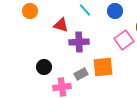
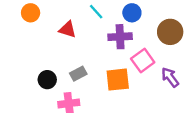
pink square: (124, 40) -> (143, 61), moved
purple cross: (79, 42) -> (120, 37), moved
gray rectangle: (81, 74) -> (78, 74), moved

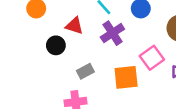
purple cross: (120, 37) -> (112, 33), moved, turned -30
black circle: (47, 80) -> (56, 45), moved

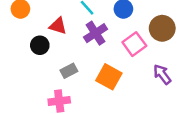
pink square: (152, 58) -> (134, 44), moved
orange square: (126, 77) -> (109, 77), turned 35

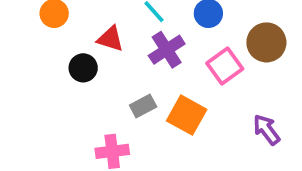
gray rectangle: (69, 71) -> (143, 106), moved
purple arrow: (162, 74) -> (266, 130), moved

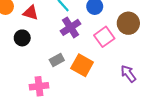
red triangle: (110, 39) -> (31, 13), moved

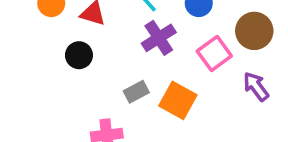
purple arrow: (128, 74) -> (256, 86), moved

